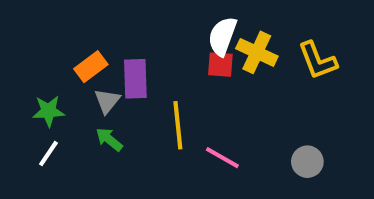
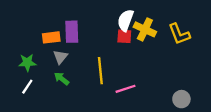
orange rectangle: (91, 67) -> (51, 37), turned 30
purple rectangle: (135, 79) -> (72, 32), moved
pink line: (222, 158) -> (125, 89), turned -48
gray circle: (307, 162) -> (181, 99), moved

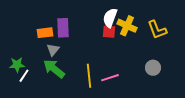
green star: (27, 63) -> (17, 65), moved
yellow line: (100, 71) -> (89, 76), moved
green arrow: (62, 79) -> (54, 69), size x1.6
gray circle: (181, 99) -> (153, 68), moved

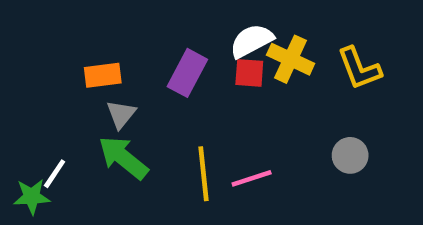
white semicircle: (110, 18) -> (252, 41), turned 42
purple rectangle: (63, 28) -> (187, 73), moved, turned 30
green star: (17, 65) -> (32, 197), moved

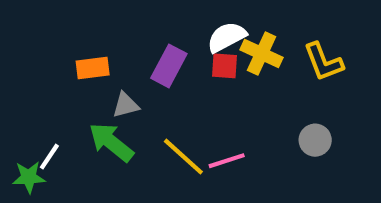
gray triangle: (121, 114) -> (126, 105), moved, turned 36
yellow line: (203, 174) -> (183, 157), turned -42

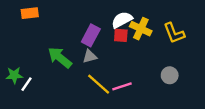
orange rectangle: (93, 68) -> (30, 13), moved
gray triangle: (126, 105) -> (90, 56), moved
green arrow: (111, 142) -> (60, 58), moved
green star: (29, 177) -> (14, 75), moved

